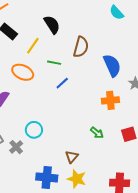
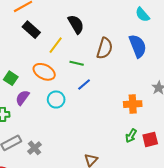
blue semicircle: (112, 65) -> (138, 46), moved
cyan circle: (34, 130) -> (56, 100), moved
green arrow: (97, 133) -> (131, 136), moved, turned 80

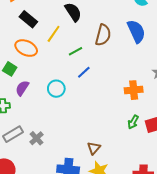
green line: (77, 63) -> (76, 51), turned -40
orange ellipse: (44, 72) -> (26, 48), moved

